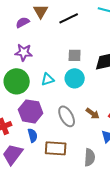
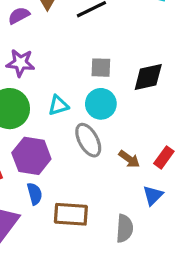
gray ellipse: (67, 116) -> (88, 140), moved

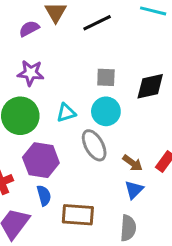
blue triangle: (153, 195) -> (134, 190), moved

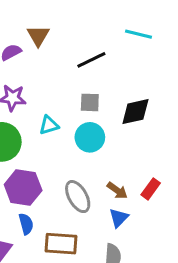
black line: (97, 23) -> (91, 60), moved
cyan triangle: (66, 113) -> (49, 125), moved
gray ellipse: (94, 145) -> (78, 197), moved

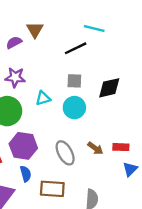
cyan line: (138, 34) -> (94, 29), moved
red rectangle: (151, 189) -> (121, 147), turned 56
blue triangle: (119, 218) -> (130, 169), moved

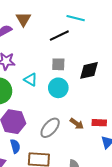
cyan triangle: (43, 98) -> (31, 80), turned 48
gray ellipse: (65, 153) -> (50, 128), turned 70

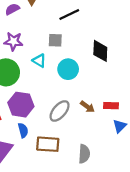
gray square: (58, 64) -> (55, 40), moved
black diamond: (89, 70) -> (100, 51), turned -75

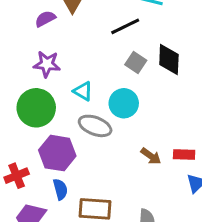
gray square: (55, 40) -> (136, 63), moved, turned 32
black diamond: (100, 51) -> (169, 60), moved
gray ellipse: (60, 111) -> (95, 126), moved, turned 70

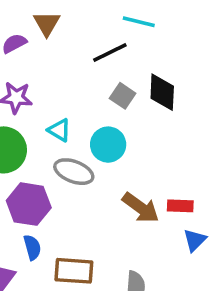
brown arrow: (151, 156) -> (141, 208), size x1.5

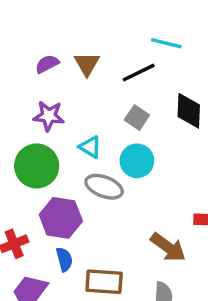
brown triangle: (47, 24) -> (87, 64), moved
gray square: (123, 96) -> (137, 118), moved
brown arrow: (141, 208) -> (168, 247), moved

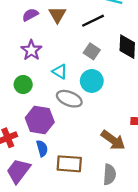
purple star: (49, 116) -> (31, 50), turned 30
green circle: (37, 166) -> (23, 85), size x0.6

